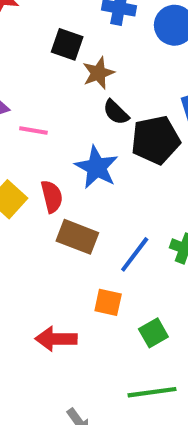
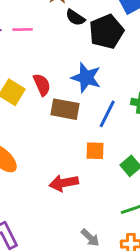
pink line: (33, 130) -> (23, 29), moved
blue star: (97, 167) -> (86, 78), moved

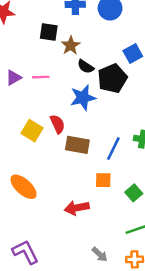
blue star: (86, 78) -> (83, 98), moved, turned -30

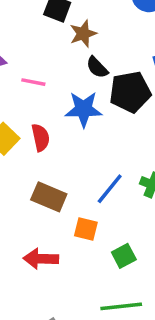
pink line: (41, 77) -> (33, 82), moved
brown rectangle: (77, 145) -> (49, 197), moved

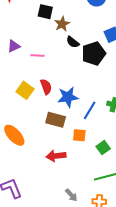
blue star: (84, 109) -> (68, 97), moved

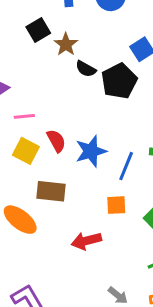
black square: (45, 12) -> (38, 30), turned -35
pink line: (38, 56) -> (24, 116), moved
brown rectangle: (56, 120) -> (51, 191), moved

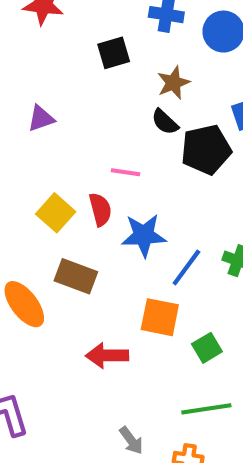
brown star: (66, 44) -> (173, 83), moved
pink line: (24, 116) -> (125, 172), moved
orange square: (116, 205) -> (160, 317), size x1.4

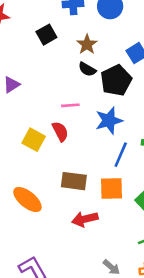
blue star: (144, 235) -> (109, 121), moved
brown rectangle: (76, 276) -> (74, 181), moved

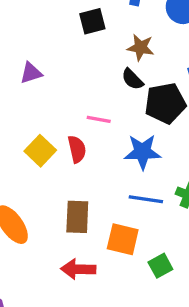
brown star: (87, 44) -> (141, 47), turned 30
blue line: (121, 155) -> (146, 199), turned 60
brown rectangle: (74, 181) -> (77, 217), turned 70

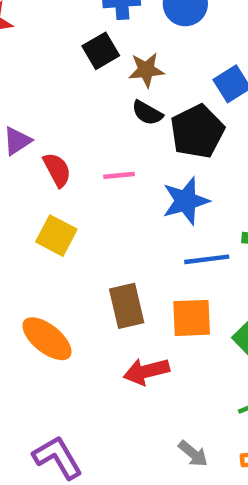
black square: (92, 21) -> (101, 51), moved
red semicircle: (77, 149) -> (57, 170), moved

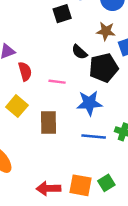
brown star: (146, 70) -> (106, 31), moved
brown rectangle: (127, 306) -> (48, 122), moved
orange square: (192, 318) -> (80, 185), moved

